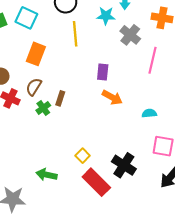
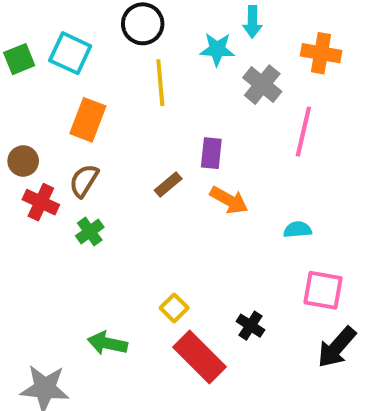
brown rectangle: (60, 98) -> (168, 185), moved, turned 32
green cross: (43, 108) -> (90, 232), moved
black cross: (124, 165) -> (250, 326), size x0.6

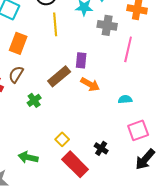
gray cross: (262, 85) -> (107, 25), turned -30
brown rectangle: (168, 185) -> (59, 76), size x1.6
green cross: (90, 232) -> (34, 100), moved
pink square: (323, 290) -> (138, 130), turned -30

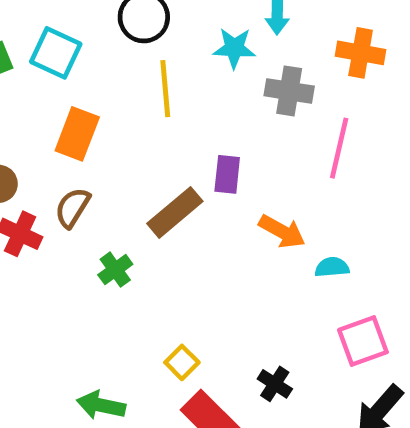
orange arrow: (90, 84) -> (282, 231), moved

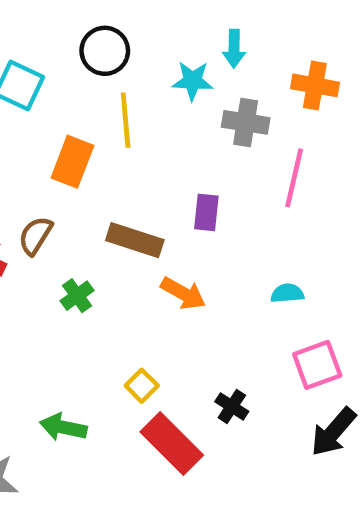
orange rectangle: (77, 134) -> (72, 162), moved
purple rectangle: (227, 174) -> (206, 212), moved
brown rectangle: (175, 212) -> (135, 240), turned 58
orange arrow: (282, 231) -> (183, 293), moved

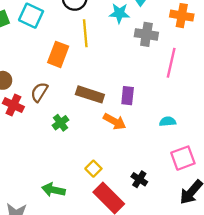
purple rectangle: (206, 212) -> (128, 96), moved

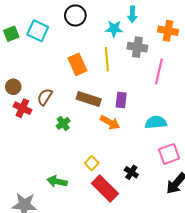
yellow line: (85, 33) -> (107, 59), moved
orange rectangle: (58, 54) -> (77, 64), moved, turned -45
cyan semicircle: (168, 122) -> (156, 122), size x1.5

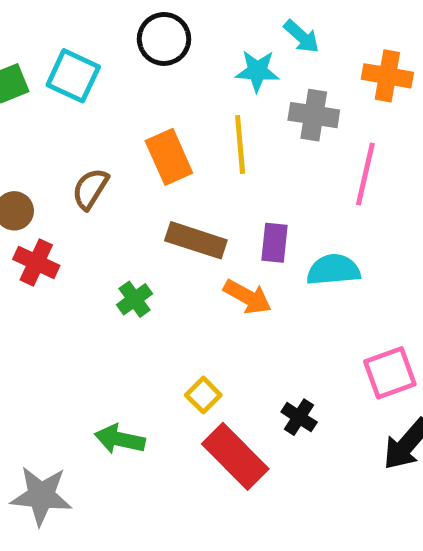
cyan arrow: (132, 14) -> (301, 37), turned -49
brown semicircle: (45, 97) -> (90, 189), moved
cyan semicircle: (156, 122) -> (333, 270), moved

